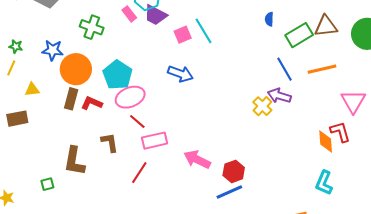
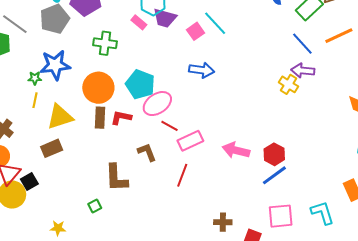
blue star: (53, 50) -> (55, 65), moved, size x1.4
yellow triangle: (32, 90) -> (60, 117), size x1.8

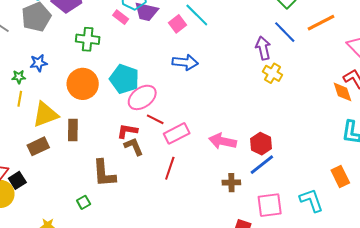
blue star: (55, 65) -> (39, 63), size x0.6
purple arrow: (303, 71) -> (263, 48), moved, turned 75
red L-shape: (121, 117) -> (127, 131), moved
brown rectangle: (100, 118) -> (73, 130), moved
brown cross: (223, 222) -> (231, 183), moved

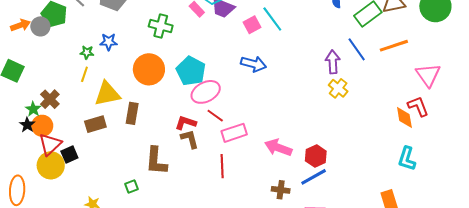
red line: (170, 168) -> (222, 166), turned -30

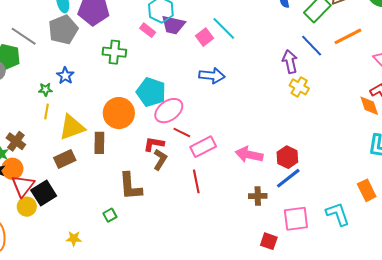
blue star: (109, 42) -> (65, 76), turned -30
orange circle: (149, 69) -> (119, 113), moved
brown L-shape: (190, 139) -> (160, 160), turned 55
black square: (69, 155) -> (44, 193), size x1.4
yellow circle: (51, 165) -> (27, 207), size x0.7

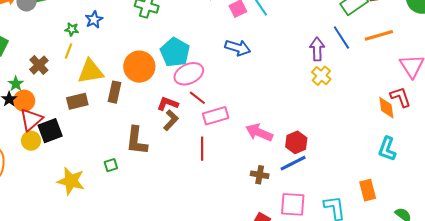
brown cross: (16, 141) -> (39, 65), moved
yellow star: (74, 239) -> (71, 181), size x1.8

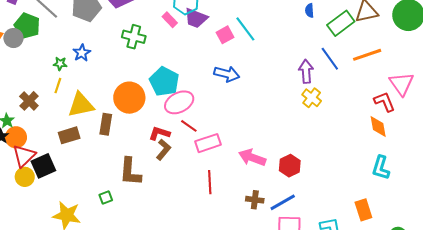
red L-shape: (401, 97) -> (384, 102), moved
red line: (202, 149) -> (210, 182), moved
blue line: (293, 163) -> (283, 202), moved

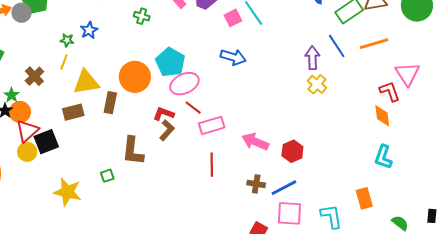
green cross: (134, 37) -> (142, 16), size x0.7

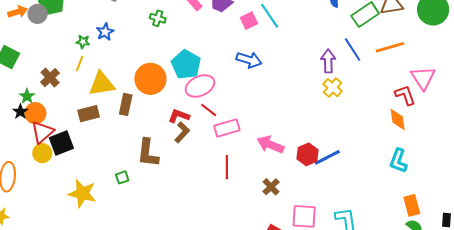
brown cross: (256, 184) -> (271, 187), turned 36
blue line: (284, 188) -> (327, 157), moved
orange rectangle: (364, 198) -> (412, 205), moved

